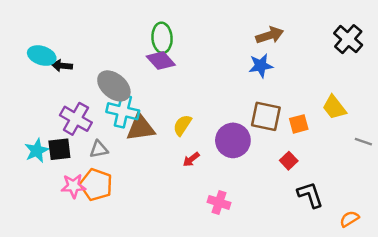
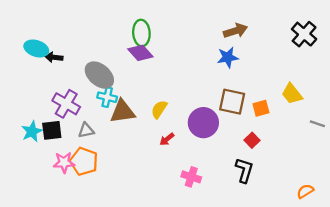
cyan cross: (123, 111) -> (107, 97), size x0.7
black L-shape: (310, 195) -> (244, 170), moved, turned 35

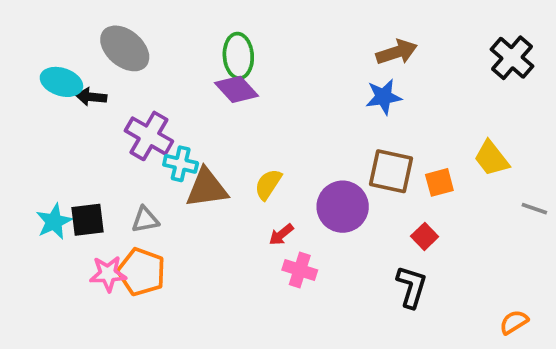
gray ellipse: (99, 75) -> (125, 48), moved
purple cross: (66, 104) -> (149, 136), moved
pink cross: (191, 177) -> (300, 270), moved

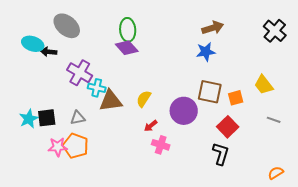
gray line: (534, 209) -> (274, 120), moved
red square: (425, 236) -> (228, 127), size x1.5

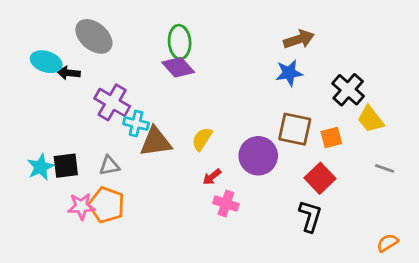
black cross: (275, 31) -> (348, 90), moved

